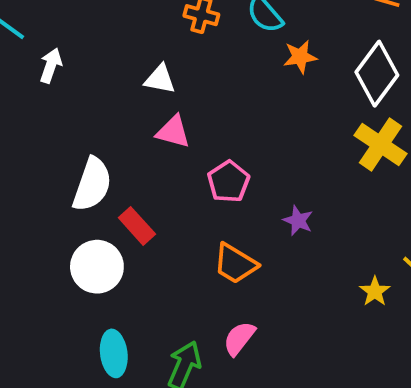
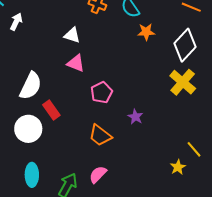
yellow star: (375, 291) -> (178, 167), moved

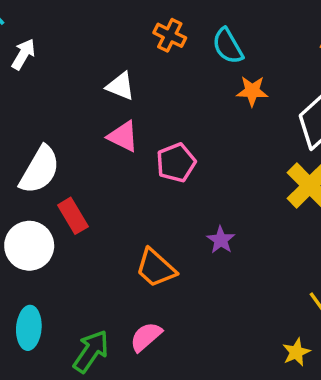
pink pentagon: (102, 92) -> (176, 163), moved
yellow star: (178, 167) -> (296, 352), moved

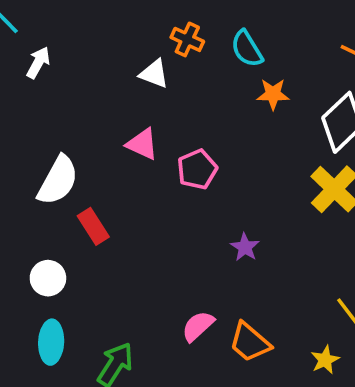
white triangle: (120, 86) -> (154, 74), moved
white circle: (29, 246) -> (48, 278), moved, size x0.7
orange trapezoid: (156, 268) -> (250, 342), moved
pink semicircle: (146, 337) -> (198, 326), moved

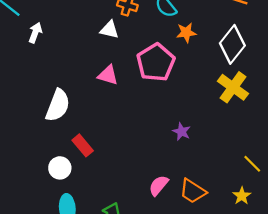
pink pentagon: (197, 169) -> (156, 63), moved, size x1.5
red rectangle: (93, 226) -> (83, 145), moved

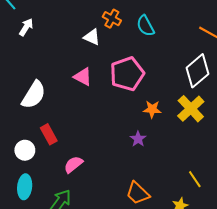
orange star: (186, 33) -> (152, 109), moved
pink semicircle: (159, 185) -> (73, 164), moved

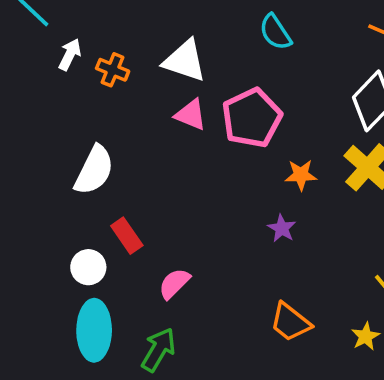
orange cross: (112, 19) -> (113, 70), moved
white triangle: (92, 37) -> (185, 61), size x1.5
pink triangle: (83, 77) -> (191, 115), moved
cyan ellipse: (25, 187) -> (94, 330), size x1.4

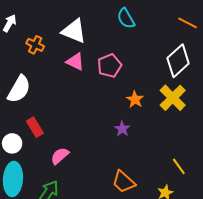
orange cross: (113, 70) -> (35, 45), moved
pink pentagon: (252, 118) -> (109, 66), size x0.7
orange star: (301, 175) -> (135, 99), turned 30

